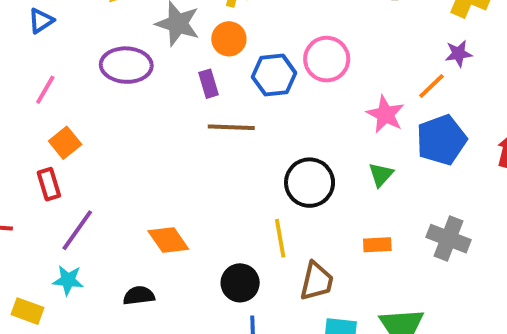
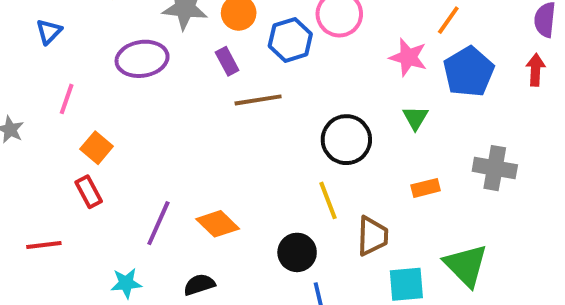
purple line: (77, 230) -> (158, 223), moved

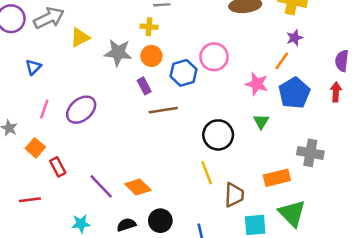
purple ellipse: (142, 59) -> (81, 110), moved, turned -32
orange square: (97, 148) -> (35, 148), moved
orange rectangle: (426, 188) -> (277, 178), moved, size x1.5
purple line: (158, 223) -> (101, 186), turned -68
black circle: (297, 252) -> (160, 221), moved

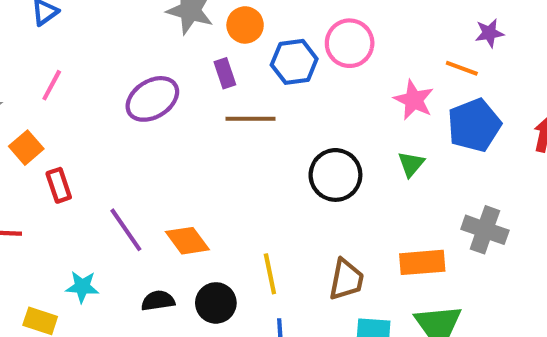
orange line: (282, 61) -> (462, 68), turned 66
purple ellipse: (81, 110) -> (152, 99), moved
yellow line: (207, 173) -> (270, 274), moved

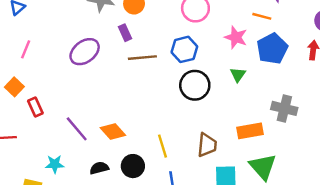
blue hexagon: (294, 62) -> (184, 49), moved

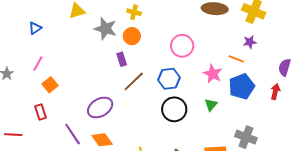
purple ellipse: (85, 52) -> (100, 107), moved
brown line: (142, 58) -> (134, 81), turned -45
orange square: (14, 87) -> (50, 85), moved

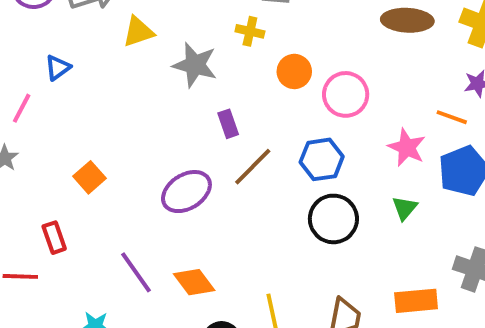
orange circle: (132, 36) -> (294, 71), moved
pink line: (38, 64) -> (22, 108), moved
purple ellipse: (100, 107) -> (186, 192), moved
red rectangle: (40, 112) -> (54, 238), moved

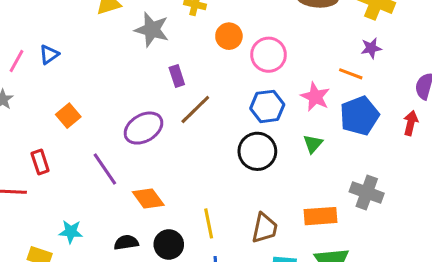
blue triangle: (58, 68) -> (49, 55), moved
blue hexagon: (322, 159) -> (267, 106), moved
purple line: (136, 272) -> (105, 169), moved

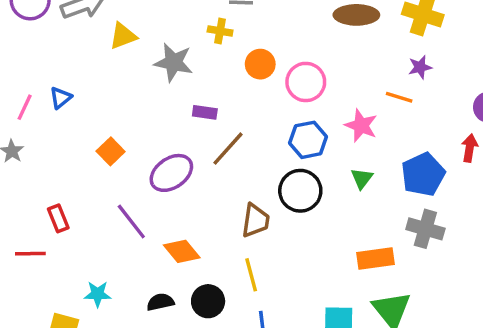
purple rectangle: (177, 76) -> (205, 112), turned -60
orange square: (68, 116) -> (111, 151), moved
blue pentagon: (359, 116) -> (423, 174), moved
brown trapezoid: (265, 228) -> (256, 220), moved

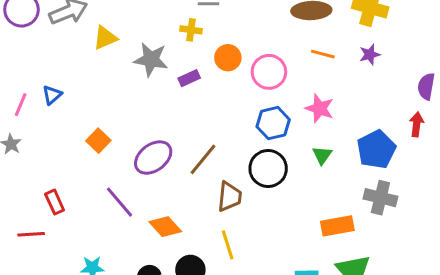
orange line: (399, 97) -> (323, 54), moved
purple rectangle: (205, 112) -> (189, 78), moved, turned -30
brown line: (228, 149) -> (203, 159), moved

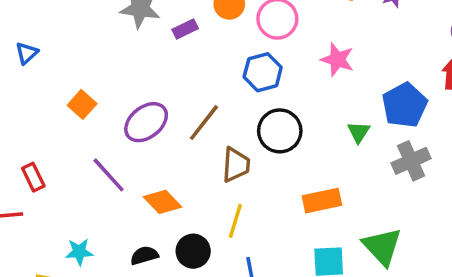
blue hexagon: (273, 123) -> (263, 72), moved
green triangle: (322, 155) -> (359, 132), moved
gray cross: (380, 198) -> (411, 161), turned -36
orange rectangle: (337, 226) -> (322, 201), moved
yellow line: (228, 245) -> (235, 221), turned 36

